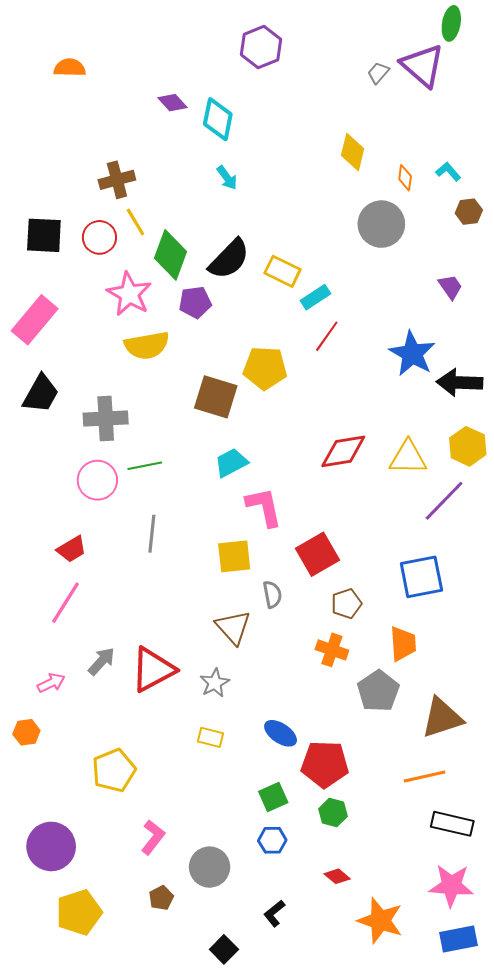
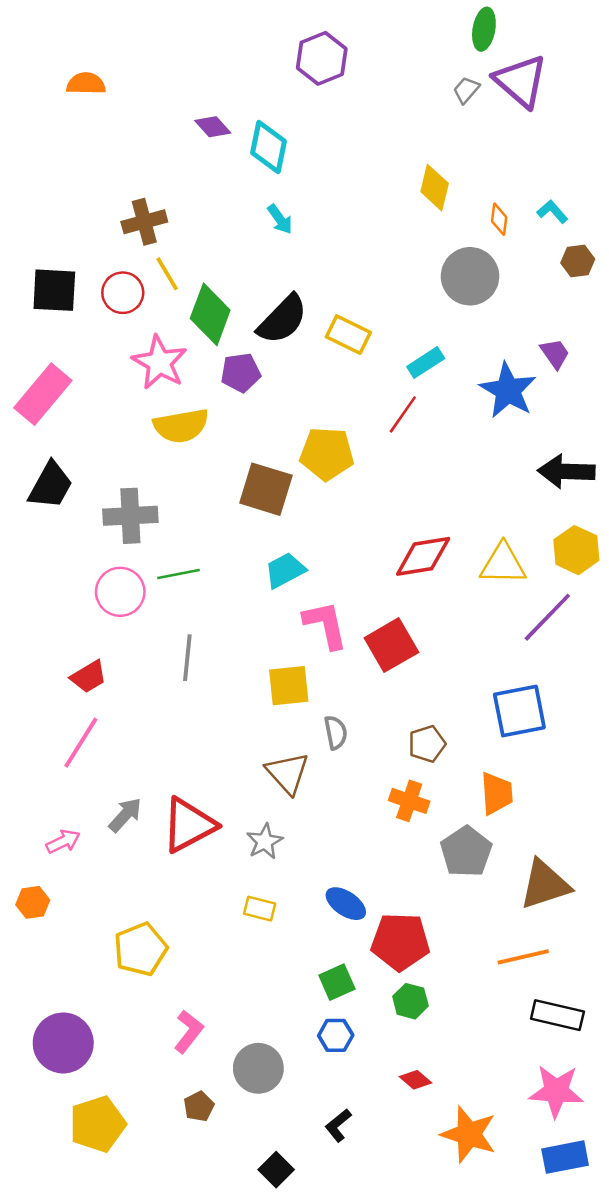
green ellipse: (451, 23) -> (484, 29), moved
cyan rectangle: (316, 297) -> (426, 362), moved
blue star: (412, 354) -> (508, 390), moved
red square: (318, 554) -> (391, 645), moved

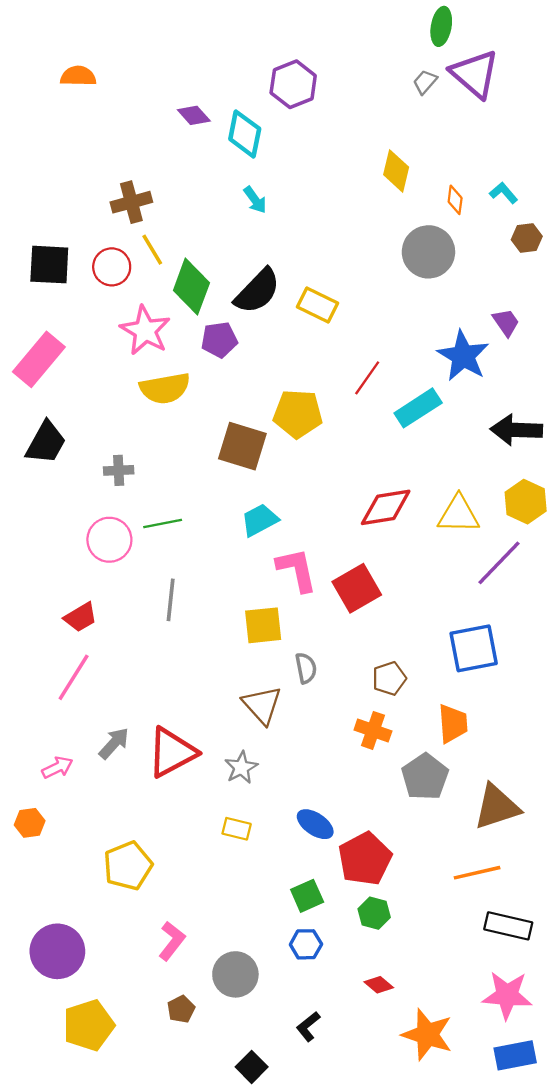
purple hexagon: (322, 58) -> (293, 84), moved
cyan rectangle: (426, 362) -> (418, 408), moved, size x1.4
gray cross: (130, 516) -> (119, 470), size x0.6
red pentagon: (400, 942) -> (365, 859), turned -30

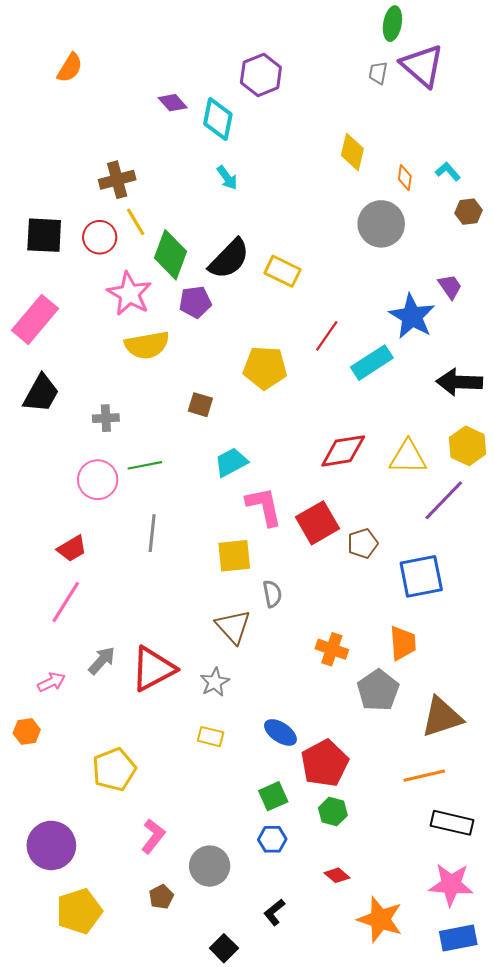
orange semicircle: (78, 76) -> (70, 68), turned 120
gray trapezoid: (425, 82) -> (378, 73), turned -30
brown square: (242, 446) -> (200, 405), moved, size x0.6
brown pentagon: (389, 678) -> (363, 543), moved

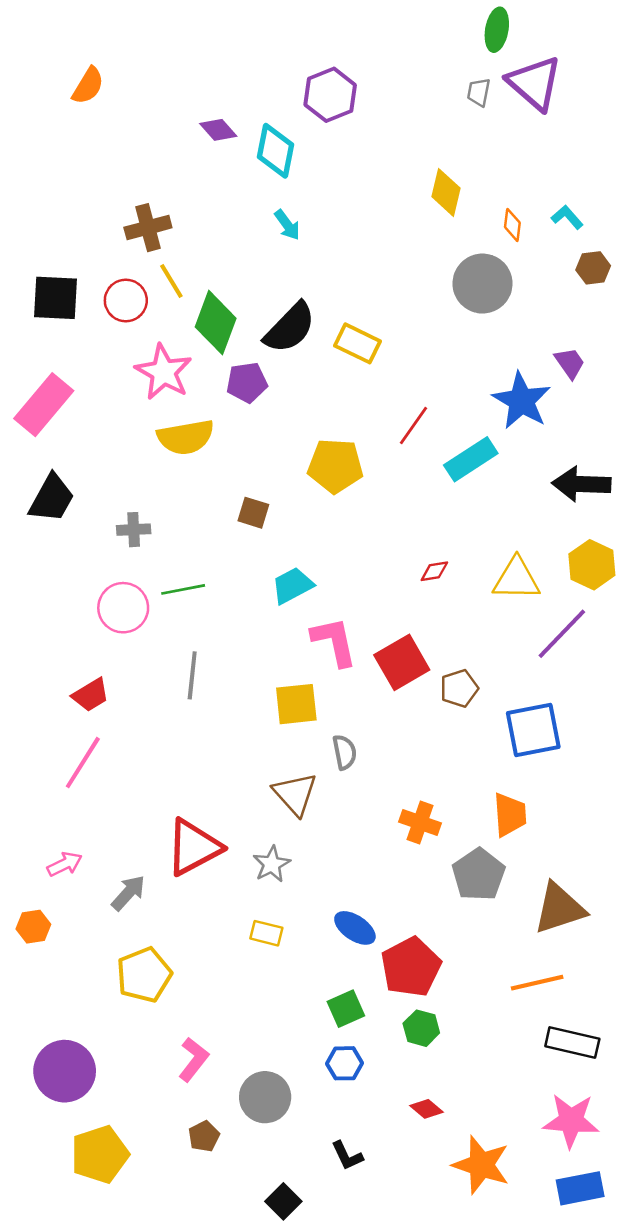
red diamond: (343, 451) -> (434, 571), size x0.5
gray arrow: (102, 661) -> (128, 893), moved
black L-shape: (274, 912) -> (347, 1156), turned -76

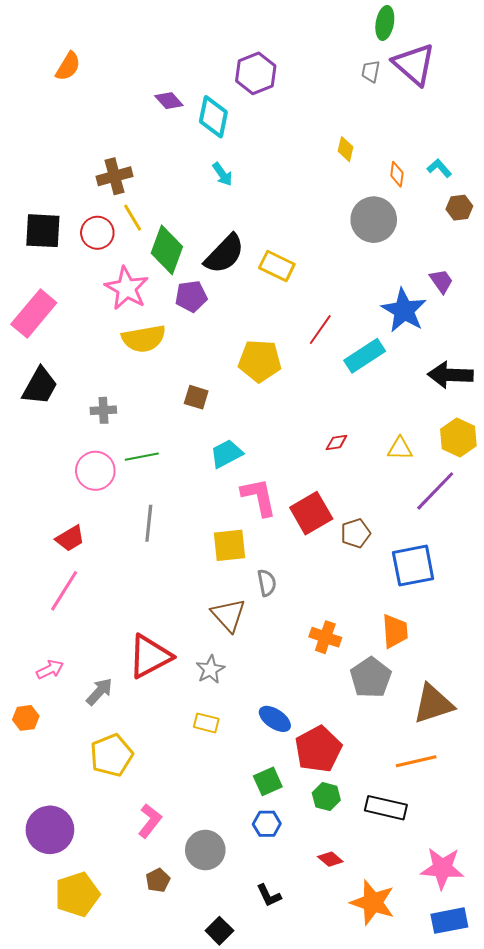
yellow diamond: (446, 192) -> (345, 149), size x0.7
yellow triangle: (516, 579) -> (400, 449), size x0.7
black rectangle: (572, 1042) -> (386, 808), moved

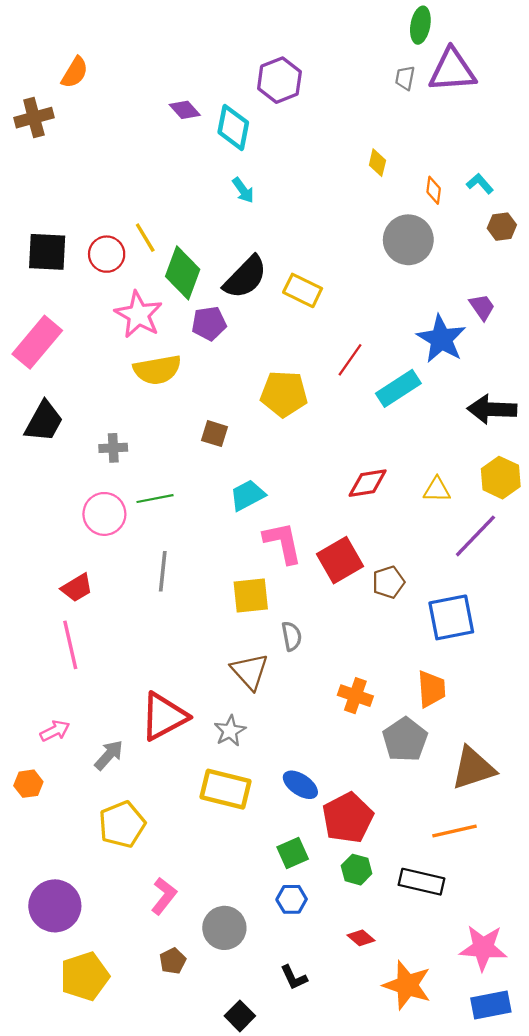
purple triangle: (414, 64) -> (452, 70), turned -45
brown cross: (115, 176) -> (34, 118), moved
red diamond: (336, 443) -> (368, 483), size x1.6
pink line: (64, 591) -> (70, 645), turned -45
yellow rectangle: (206, 723) -> (226, 789), size x1.8

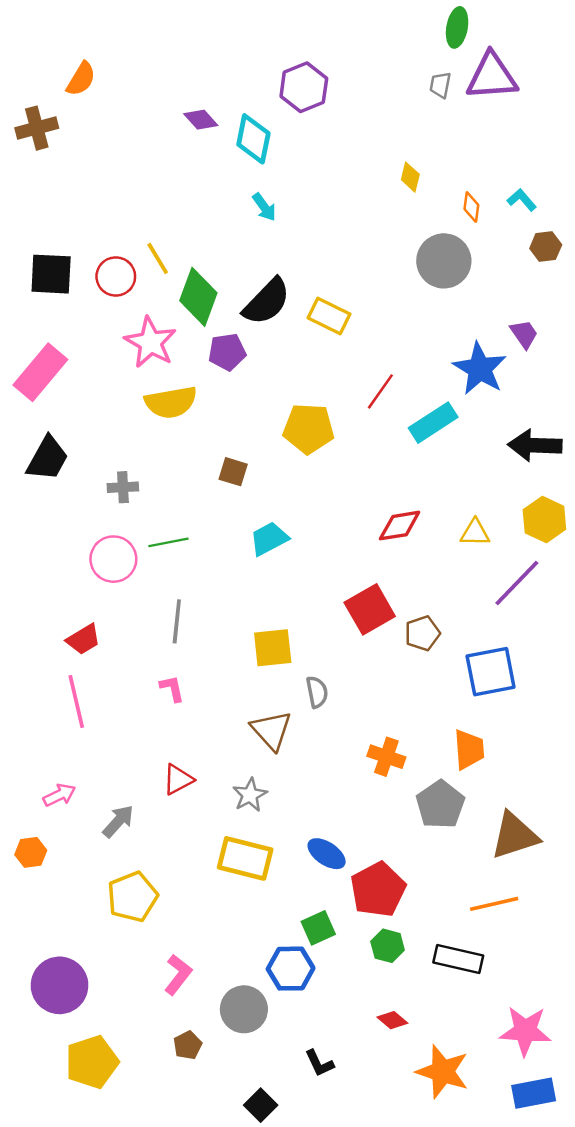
pink L-shape: (283, 543) -> (172, 688), moved, size x0.6
red triangle: (164, 717) -> (178, 779), size x0.6
blue hexagon: (292, 899) -> (291, 969), moved, size x1.4

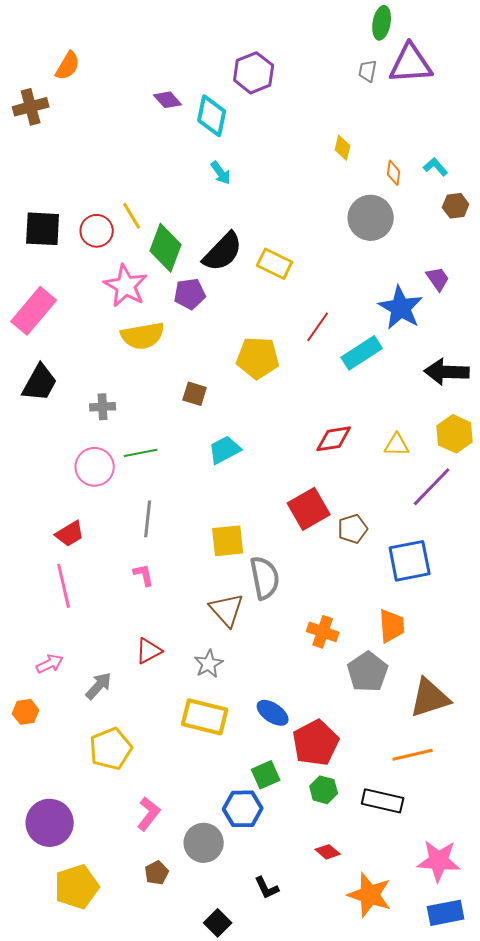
gray semicircle: (317, 692) -> (265, 578), size x1.6

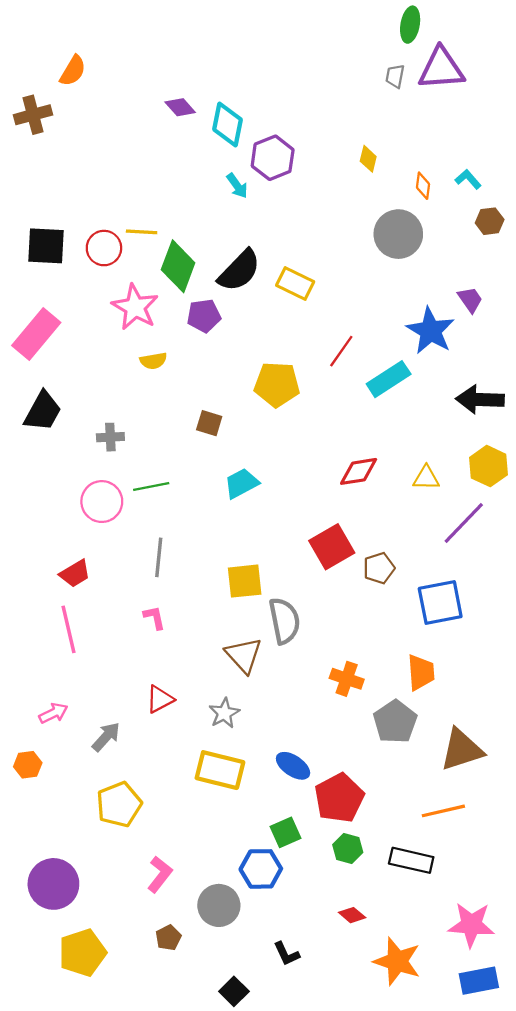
purple hexagon: (254, 73) -> (273, 158), moved
yellow line: (132, 216) -> (142, 232), turned -56
yellow semicircle: (143, 336) -> (153, 361), size x0.6

